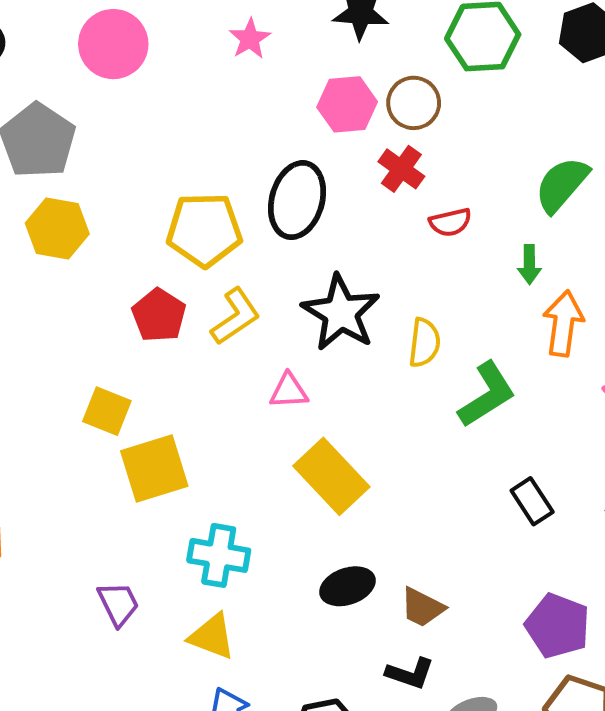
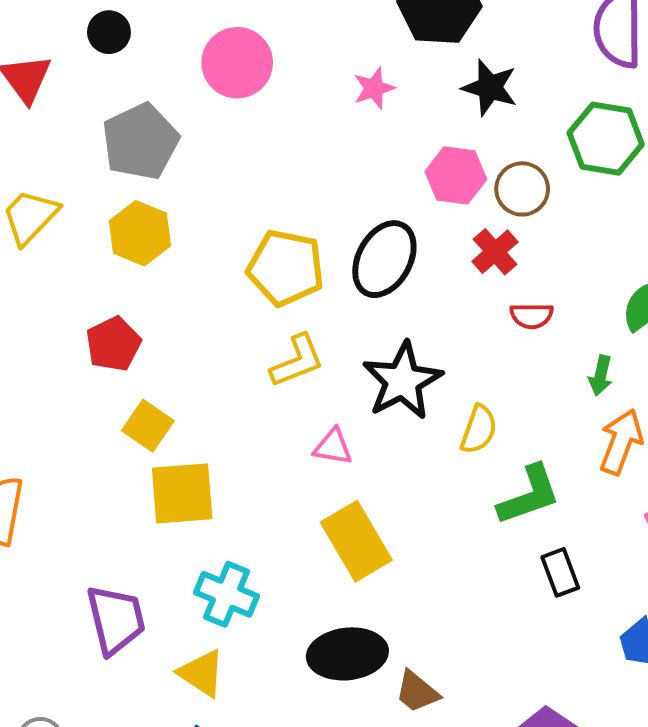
red pentagon: (159, 315) -> (113, 344), moved
black rectangle: (532, 501) -> (560, 572), moved
black ellipse: (347, 586) -> (347, 654), size x1.4
purple trapezoid: (118, 604) -> (116, 620), size x1.5

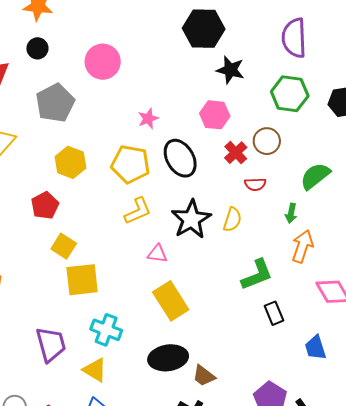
pink star: (374, 88) -> (148, 118), moved
brown circle: (522, 189) -> (267, 141), moved
yellow hexagon: (140, 233) -> (70, 162), moved
black ellipse: (384, 259) -> (180, 158), turned -57
yellow semicircle: (479, 429) -> (232, 220), moved

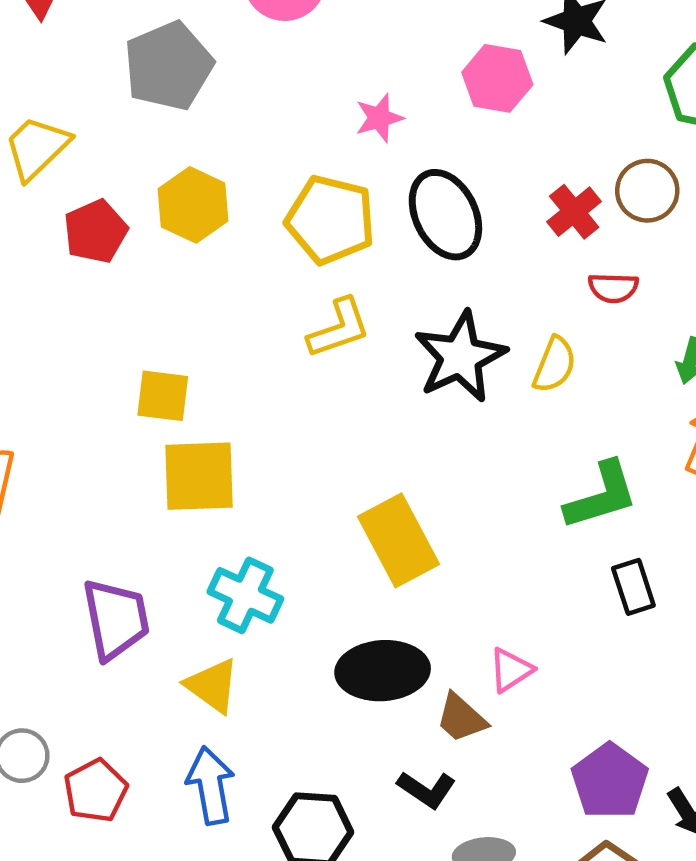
pink hexagon: (215, 115) -> (497, 78), moved
red pentagon: (45, 205) -> (96, 231), moved
yellow square: (64, 246) -> (163, 396), turned -30
pink triangle: (157, 254) -> (511, 670), moved, turned -45

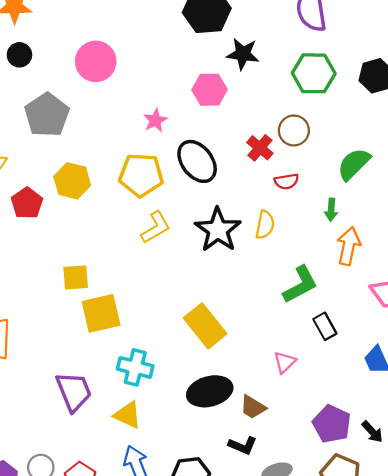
pink triangle: (511, 670) -> (285, 362), moved

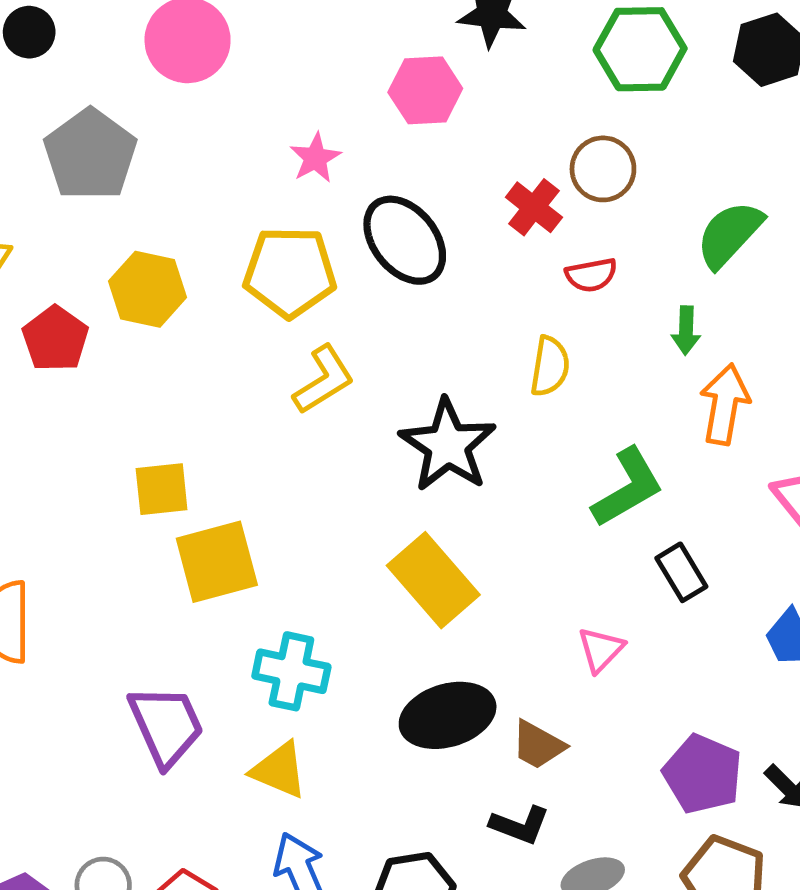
black star: (218, 230) -> (448, 445), moved

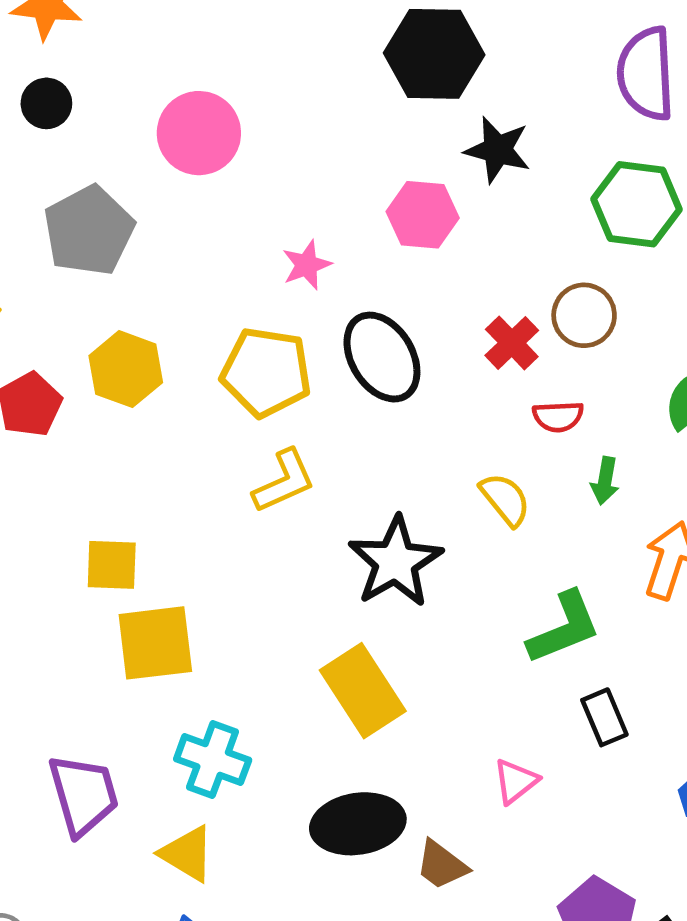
green arrow: (686, 330) -> (605, 481), moved
yellow semicircle: (550, 366) -> (505, 499), turned -56

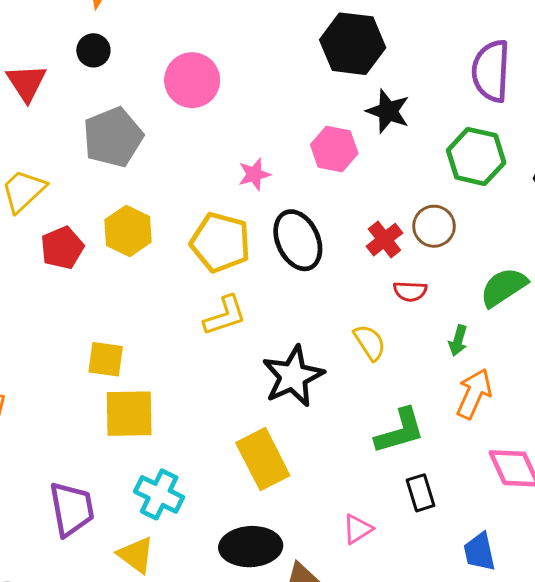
green arrow: (605, 481) -> (458, 341), moved

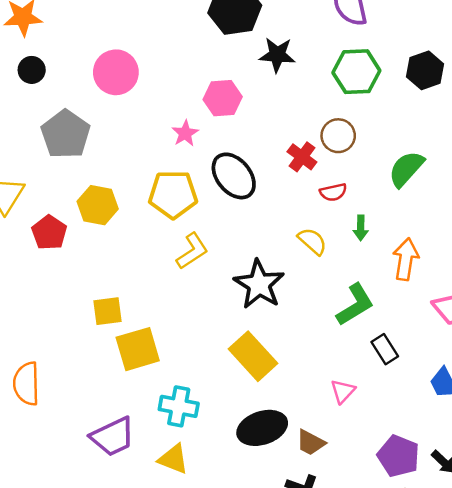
pink hexagon: (334, 149) -> (223, 98), moved
green arrow: (458, 341) -> (361, 228), moved
purple trapezoid: (72, 509) -> (113, 437), turned 90

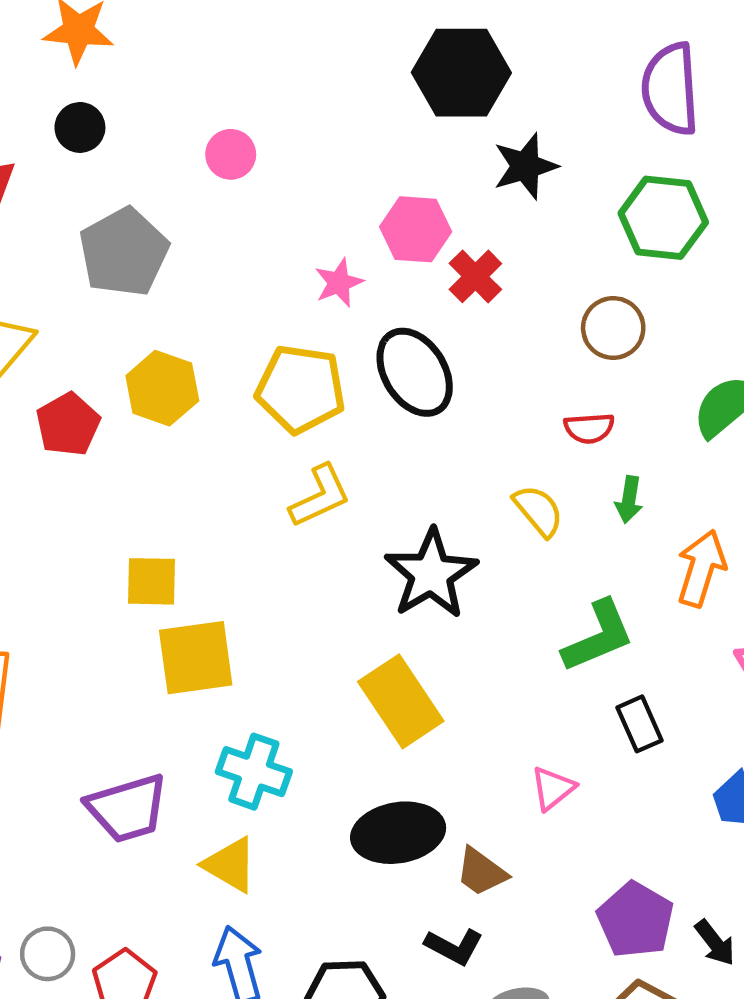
black star: (277, 55) -> (525, 166), turned -30
pink circle: (116, 72) -> (231, 154), size x0.6
red cross: (302, 157) -> (475, 276), moved

